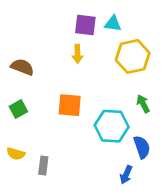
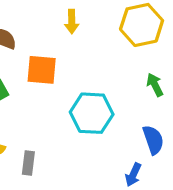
orange square: (70, 105) -> (42, 70), moved
cyan hexagon: (112, 126) -> (92, 113), moved

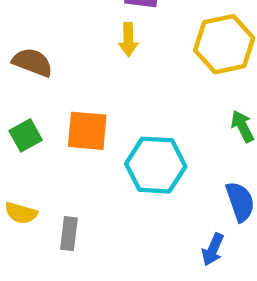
orange square: (42, 70) -> (87, 131), moved

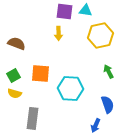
yellow semicircle: (21, 213) -> (15, 93), moved
gray rectangle: (69, 234) -> (33, 118), size x1.5

